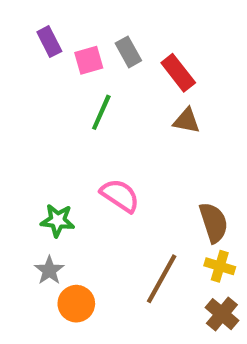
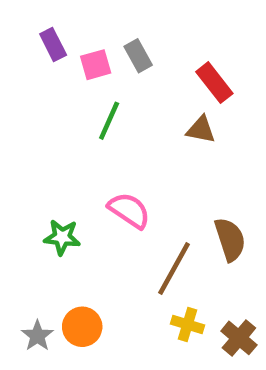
red rectangle: (178, 73) -> (214, 83), moved
yellow cross: (220, 266) -> (187, 325), moved
gray star: (49, 270) -> (37, 336), moved
brown line: (162, 279) -> (174, 269), moved

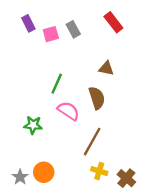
red rectangle: (214, 83) -> (113, 22), moved
green line: (109, 121) -> (57, 84), moved
brown semicircle: (230, 239) -> (97, 98), moved

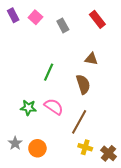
purple rectangle: (28, 23) -> (13, 15), moved
pink square: (51, 34) -> (35, 17), moved, turned -32
pink semicircle: (69, 111) -> (54, 107), moved
gray star: (20, 177) -> (15, 143), moved

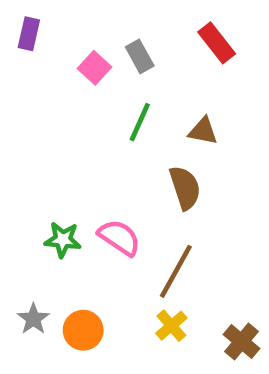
purple rectangle: (13, 15) -> (29, 34), turned 40
pink square: (35, 17) -> (94, 68), moved
green line: (49, 72) -> (140, 122), moved
yellow cross: (85, 147) -> (171, 326), moved, turned 32

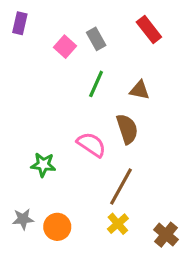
pink semicircle: (119, 237) -> (91, 144), moved
gray star: (33, 319) -> (23, 219), turned 30

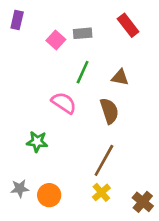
gray rectangle: (96, 39) -> (83, 33), turned -66
pink semicircle: (91, 144) -> (64, 103), moved

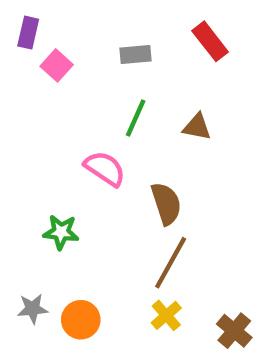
pink square: (56, 40) -> (57, 65), moved
brown semicircle: (109, 111) -> (166, 204), moved

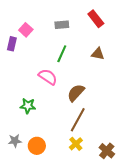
purple rectangle: (28, 33) -> (12, 44), moved
brown triangle: (197, 127) -> (98, 54), moved
brown semicircle: (166, 204) -> (76, 93), turned -120

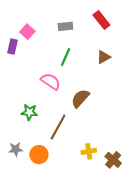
brown triangle: (98, 54) -> (104, 57), turned -40
brown line: (78, 120) -> (58, 127), moved
yellow cross: (76, 144) -> (89, 151), moved, turned 32

